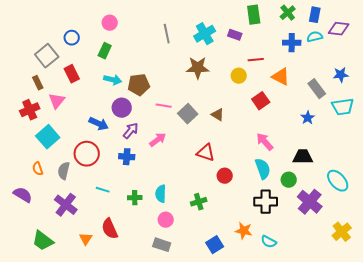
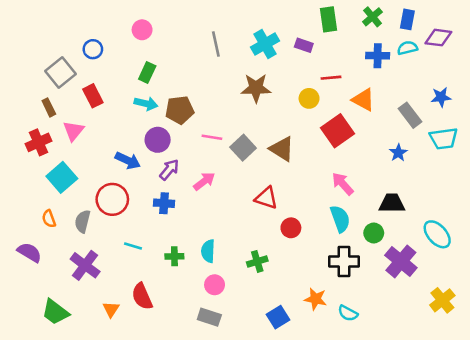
green rectangle: (105, 51) -> (147, 72), moved
red square: (261, 101) -> (338, 131), size x1.4
brown triangle: (218, 115) -> (282, 149), size x1.5

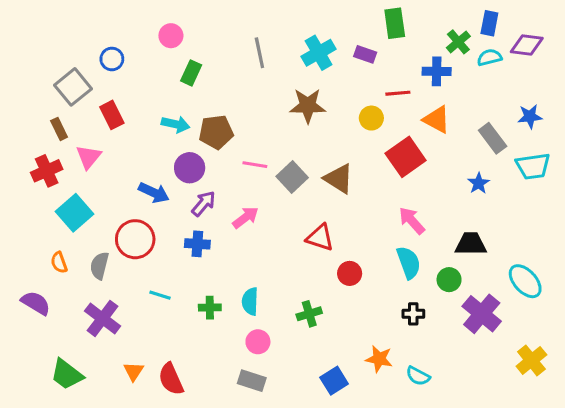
green cross: (372, 17) -> (458, 42), moved
blue cross: (378, 56) -> (437, 71), moved
green rectangle: (147, 72) -> (191, 73), moved
black cross: (344, 261) -> (413, 314), size x0.6
red semicircle: (142, 296) -> (171, 379), moved

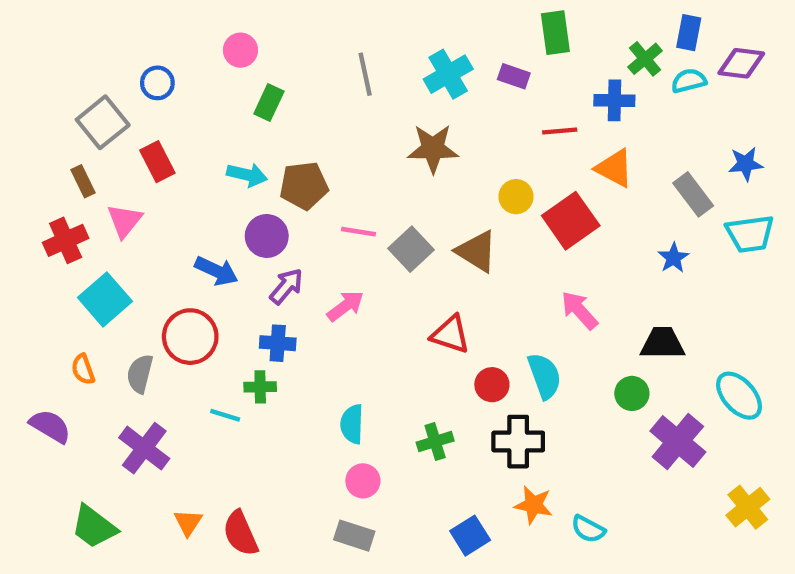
yellow circle: (371, 118) -> (516, 197), moved
cyan semicircle: (409, 263) -> (544, 376), moved
green cross: (210, 308) -> (260, 387), moved
black cross: (413, 314) -> (518, 442), moved, size x1.6

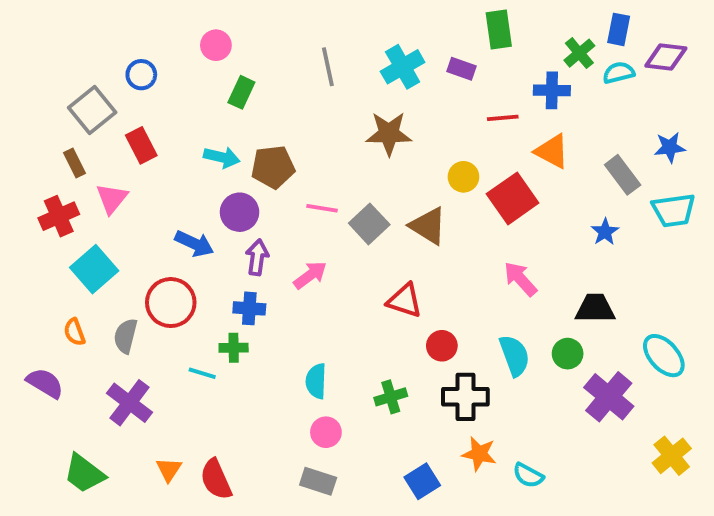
purple arrow: (286, 286) -> (257, 257), turned -32
cyan semicircle: (544, 376) -> (515, 356), moved

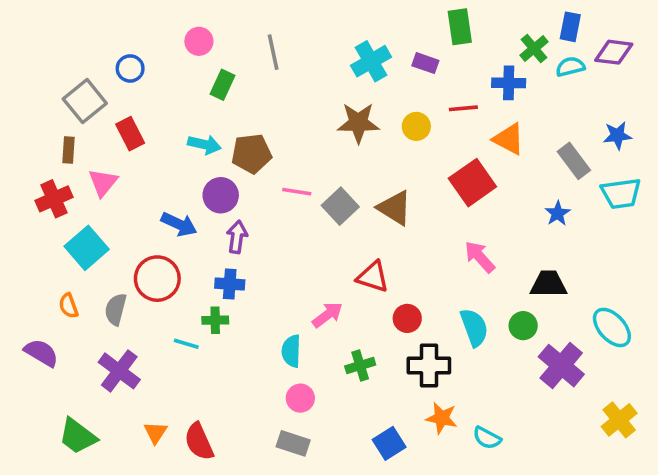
gray line: (328, 67) -> (273, 52), moved
brown rectangle: (74, 163) -> (69, 150), turned 30
yellow circle: (463, 177) -> (416, 126), moved
pink arrow: (310, 275) -> (328, 315), moved

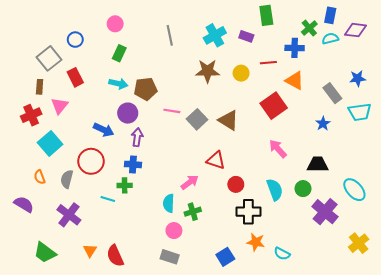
gray line: (273, 52) -> (170, 35), moved
green rectangle: (222, 85) -> (119, 53), moved
green cross: (360, 366) -> (193, 212), moved

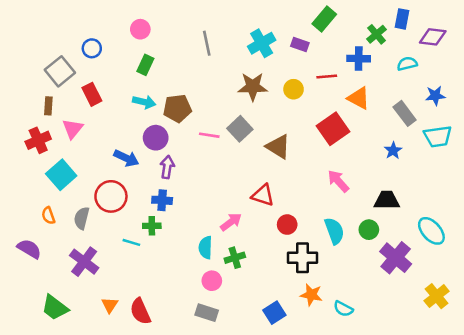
green rectangle: (266, 15) -> (324, 19), turned 48
cyan semicircle: (330, 39) -> (407, 64), moved
gray square: (197, 119) -> (240, 129), moved

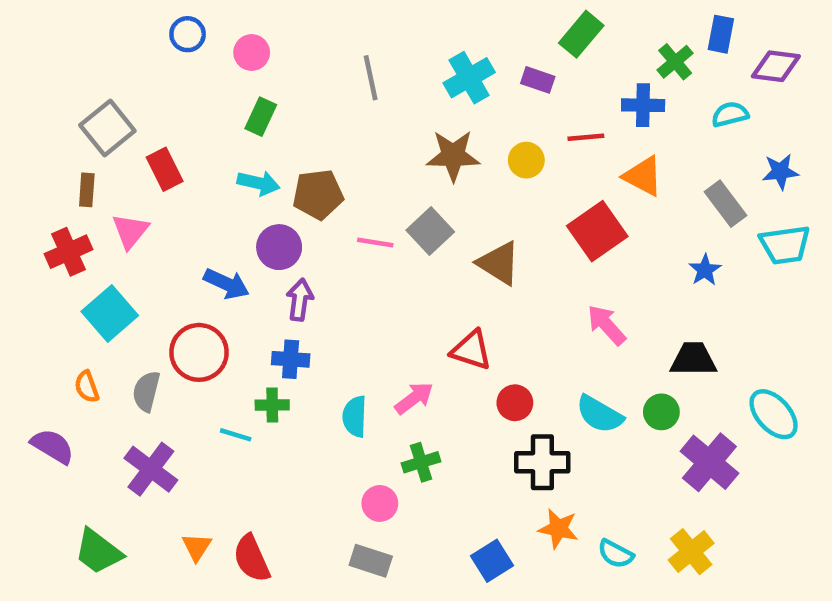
blue circle: (92, 48) -> (188, 34), moved
cyan semicircle: (334, 231) -> (600, 414), turned 140
cyan semicircle: (205, 248) -> (355, 416), moved
yellow cross: (437, 296) -> (691, 552), moved

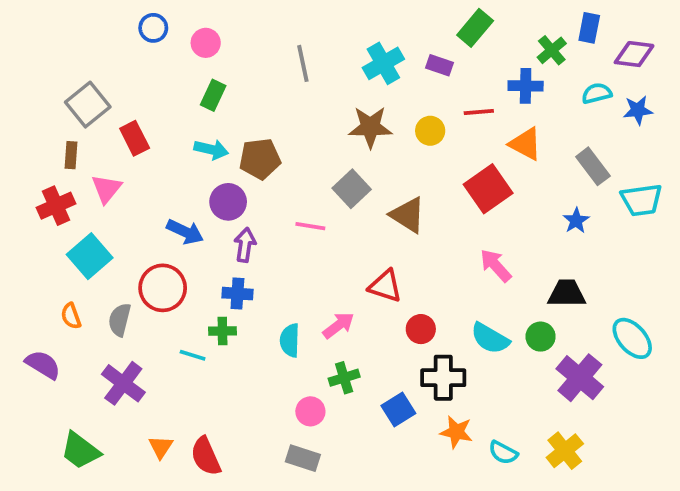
blue star: (780, 172) -> (638, 110), moved
pink line: (375, 243) -> (310, 226), moved
blue square: (492, 561) -> (398, 410), moved

